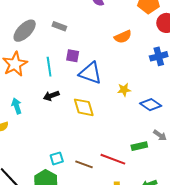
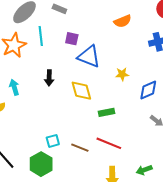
cyan line: (49, 67) -> (41, 36), moved
black arrow: (51, 96) -> (49, 78), turned -70
blue diamond: (151, 105) -> (148, 90), turned -60
green rectangle: (139, 146) -> (107, 112), moved

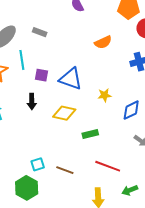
purple square: (72, 39) -> (42, 75), moved
yellow diamond: (81, 91) -> (64, 113), turned -60
red line: (109, 143) -> (108, 166), moved

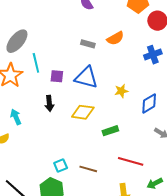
gray rectangle: (40, 32) -> (88, 44), moved

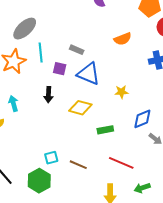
gray rectangle: (88, 44) -> (77, 50), moved
blue diamond: (149, 103) -> (142, 119), moved

